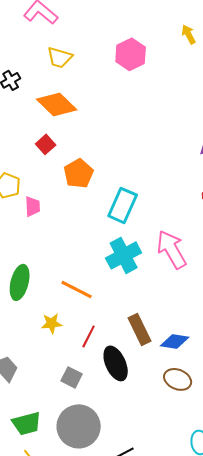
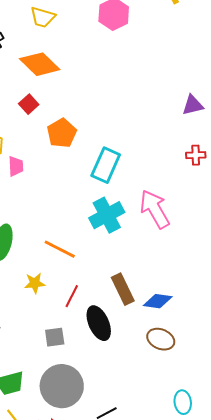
gray square: (72, 377) -> (55, 337), turned -35

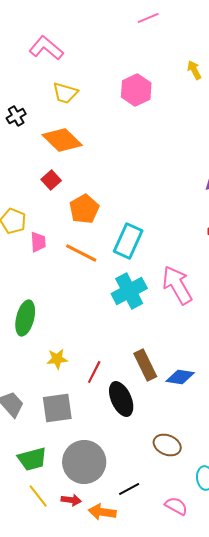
orange line: (60, 249) -> (81, 253), moved
gray square: (55, 337) -> (57, 408), moved, size x1.5
brown ellipse: (161, 339) -> (167, 445), moved

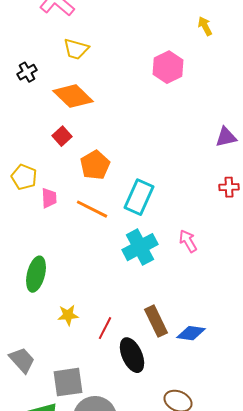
pink hexagon: (136, 90) -> (168, 67), moved
pink arrow: (177, 285) -> (188, 241), size x0.6
gray square: (57, 408) -> (68, 382), moved

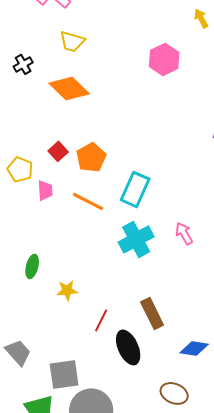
red square: (62, 136) -> (58, 151), moved
green ellipse: (36, 274) -> (32, 266), size x0.7
yellow star: (68, 315) -> (67, 290), moved
blue diamond: (191, 333) -> (194, 348), moved

